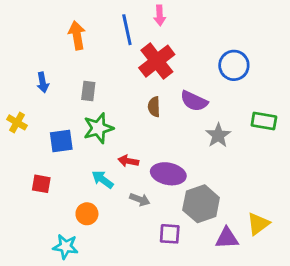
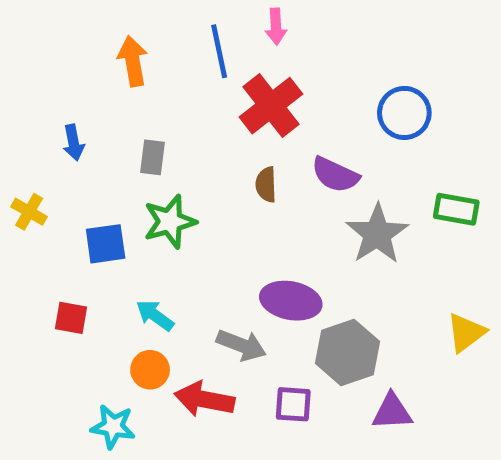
gray star: (218, 135) -> (377, 234), size x1.4
red arrow: (128, 161) -> (204, 399), moved, size x1.6
cyan arrow: (103, 180) -> (155, 315), moved
gray arrow: (140, 200) -> (241, 345), size x1.4
yellow triangle: (258, 224) -> (466, 333), moved

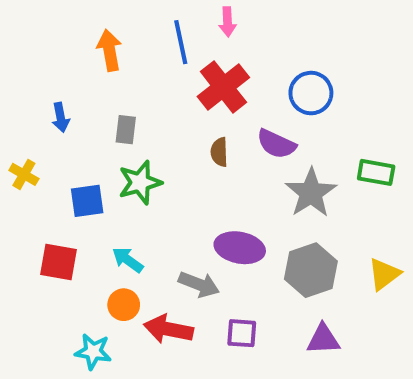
blue circle: (404, 113) -> (311, 93), moved
red square: (71, 318) -> (59, 262), size x1.4
gray hexagon: (348, 352) -> (311, 270), moved

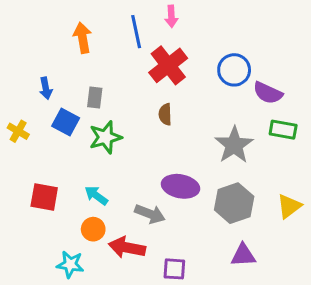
purple semicircle: (276, 144) -> (268, 93), moved
blue square: (87, 201) -> (66, 122), moved, turned 36
purple square: (242, 333) -> (174, 269), moved

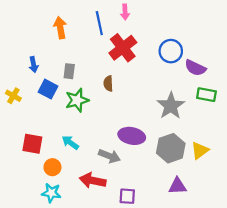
brown semicircle: (165, 114) -> (108, 83), moved
yellow triangle: (289, 206) -> (200, 150), moved
orange circle: (93, 229) -> (52, 167), moved

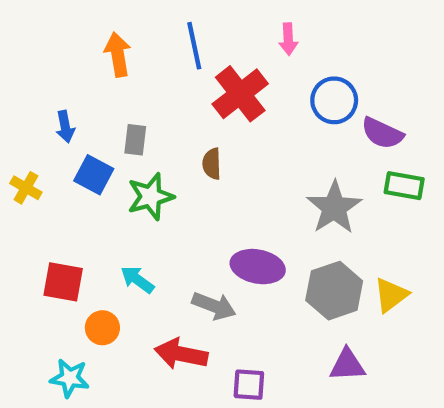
pink arrow: (125, 12) -> (288, 39), moved
cyan star: (51, 193) -> (70, 378), moved

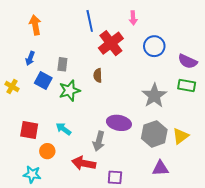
orange arrow: (118, 54) -> (35, 25), moved
blue arrow: (65, 127) -> (30, 58), turned 32
purple semicircle: (382, 133) -> (188, 61), moved
gray arrow: (214, 306) -> (99, 141), turned 84

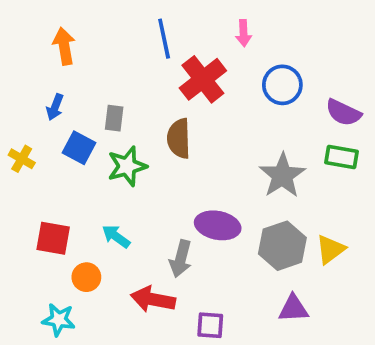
brown semicircle: (98, 75) -> (179, 138), size x1.5

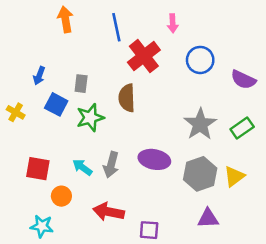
orange arrow: (64, 46) -> (65, 19), moved
green rectangle: (342, 157) -> (242, 128), moved, turned -45
gray arrow: (181, 259) -> (111, 165), moved

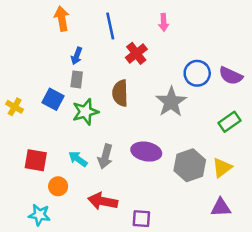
red cross: (144, 56) -> (136, 53), size x0.7
blue circle: (200, 60) -> (197, 73), moved
blue arrow: (39, 76) -> (77, 56), moved
gray star: (200, 124) -> (171, 102), moved
purple triangle: (208, 218) -> (221, 207), moved

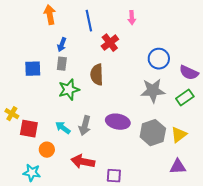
purple semicircle: (231, 76) -> (189, 73), moved
blue square: (53, 99) -> (33, 69), moved, turned -30
gray star: (171, 102) -> (153, 91), moved, turned 30
yellow cross: (15, 107) -> (12, 114), moved

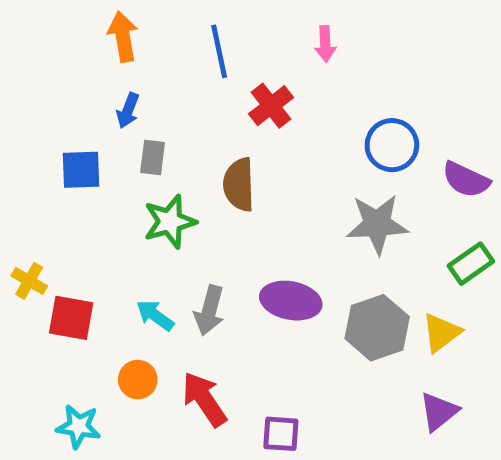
blue arrow: (62, 45) -> (128, 111), moved
green rectangle: (185, 98) -> (471, 264), moved
orange circle: (47, 150) -> (138, 380), moved
red arrow: (83, 162) -> (204, 399), turned 45
purple triangle: (178, 167) -> (439, 412), turned -36

